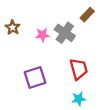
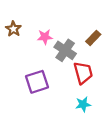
brown rectangle: (87, 15) -> (93, 38), moved
gray cross: (65, 33) -> (65, 50), moved

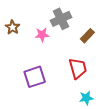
gray cross: (65, 50) -> (61, 19), moved, turned 30
cyan star: (83, 104) -> (86, 98), moved

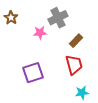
brown star: (13, 27) -> (11, 18), moved
brown rectangle: (87, 36) -> (76, 41), moved

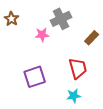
brown rectangle: (76, 41) -> (92, 38), moved
cyan star: (82, 93) -> (74, 96), moved

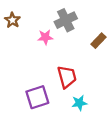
red trapezoid: (78, 68) -> (67, 77), moved
purple square: (35, 77) -> (37, 97), moved

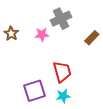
brown star: (12, 20) -> (11, 33), moved
cyan star: (79, 103) -> (63, 96), moved

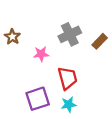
gray cross: (61, 19) -> (70, 34), moved
pink star: (42, 35) -> (41, 54), moved

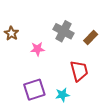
gray cross: (70, 34) -> (63, 31), turned -36
red trapezoid: (67, 78) -> (79, 71), moved

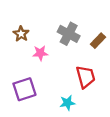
brown star: (11, 33) -> (21, 34), moved
purple square: (34, 90) -> (24, 89), moved

